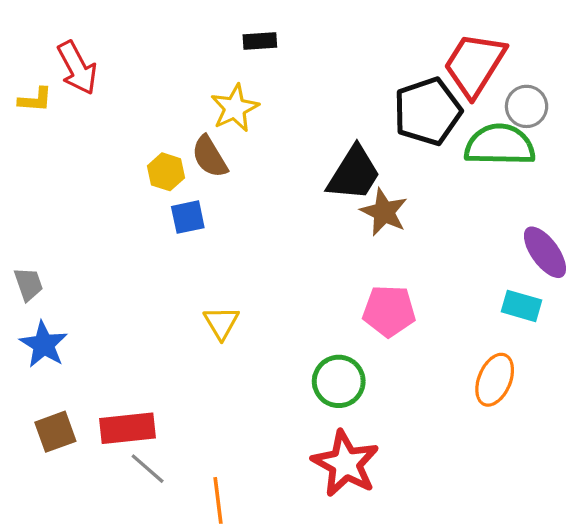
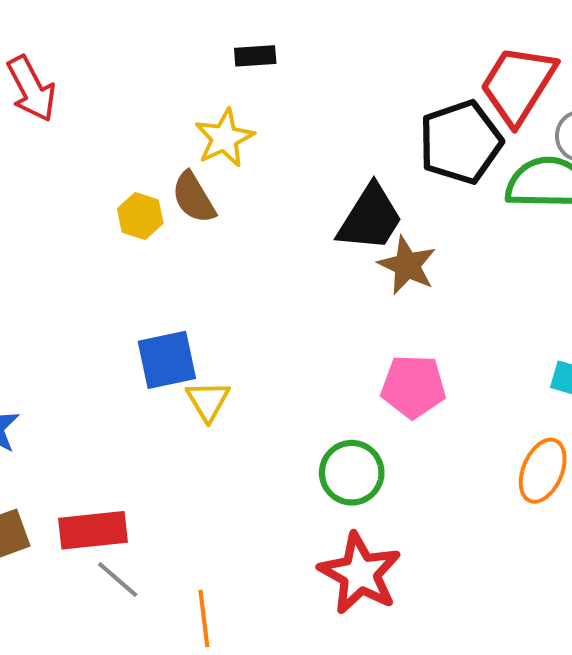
blue square: (188, 217) -> (167, 360), moved, size x1.4

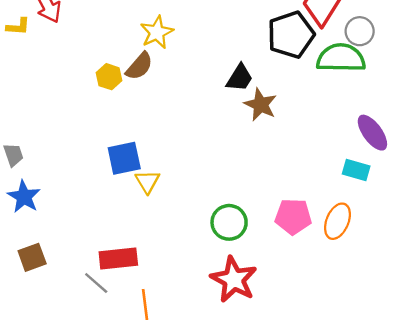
brown semicircle: (194, 198) -> (139, 66), turned -108
black trapezoid: (370, 218) -> (240, 78), size x0.7
pink pentagon: (413, 386) -> (293, 217), moved
red rectangle: (93, 530) -> (118, 259), moved

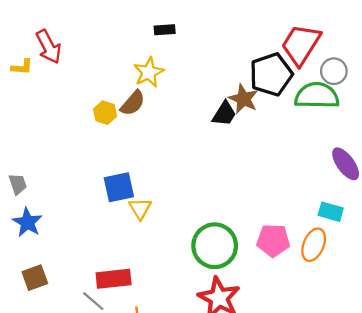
brown star: (261, 105) -> (243, 99), moved
cyan rectangle: (356, 170) -> (331, 212), moved
green circle: (229, 222) -> (215, 246), size x1.4

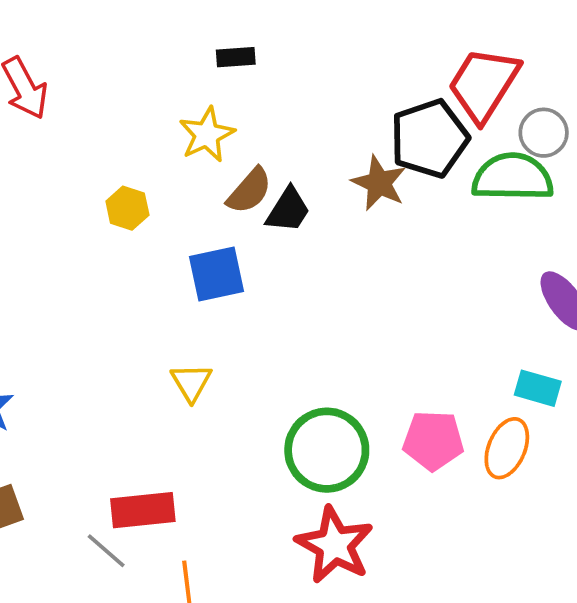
brown semicircle: (133, 103) -> (249, 191), moved
black trapezoid: (224, 114) -> (288, 210), moved
blue square: (119, 187) -> (216, 274), moved

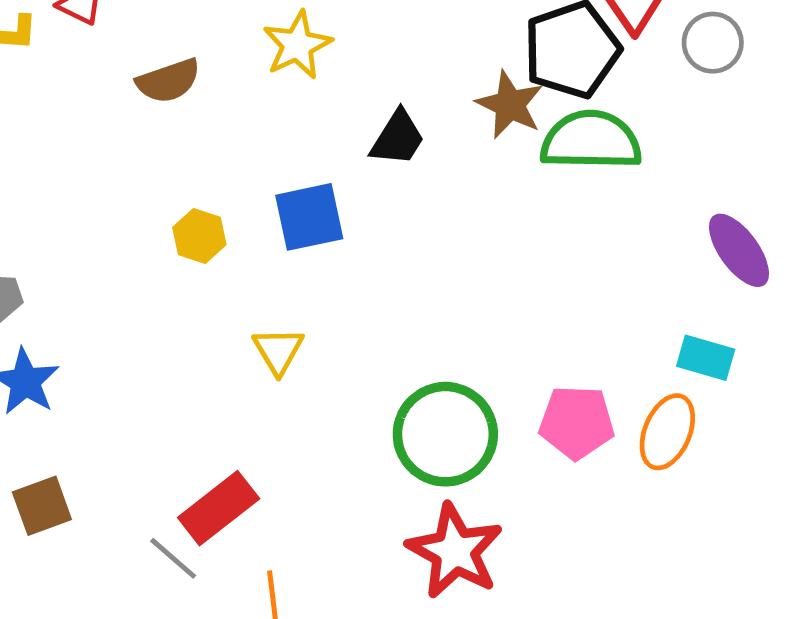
green semicircle: (513, 177) -> (591, 141), moved
brown semicircle: (249, 191) -> (168, 81), moved, turned 30
yellow hexagon: (127, 208) -> (199, 236), moved
red rectangle: (143, 510) -> (219, 508), turned -32

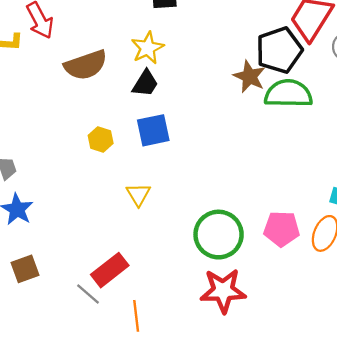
brown semicircle: (168, 81) -> (86, 65), size x1.4
black trapezoid: (398, 138) -> (145, 83), moved
red star: (455, 551) -> (223, 291), turned -30

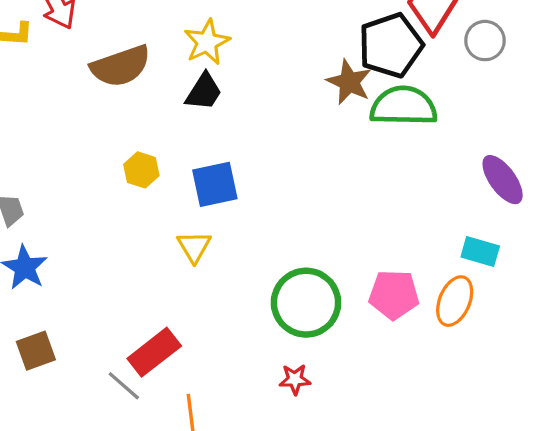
blue square: (153, 130) -> (215, 184), moved
red star: (223, 291) -> (295, 379), moved, size x0.5

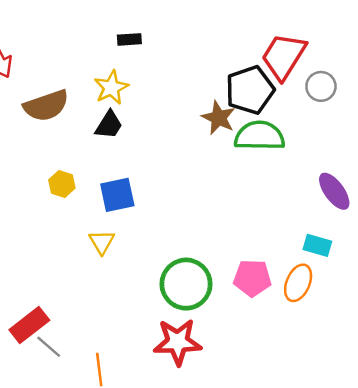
red rectangle: (154, 352) -> (29, 325), moved
red star: (295, 379) -> (178, 342), size x2.0

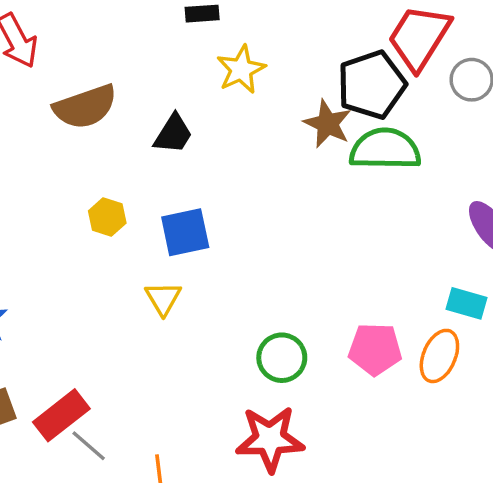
yellow star: (111, 88) -> (241, 70), moved
green circle: (186, 284) -> (282, 358), size x0.7

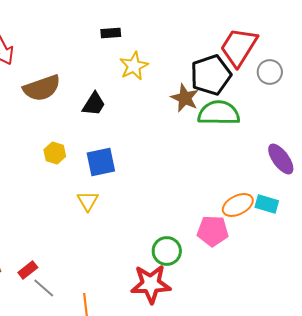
orange ellipse: (439, 356) -> (238, 205), moved, turned 40
green circle: (282, 358) -> (167, 251), moved
red rectangle: (61, 415) -> (28, 270), size x0.6

